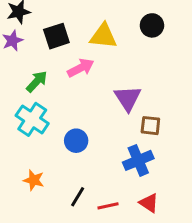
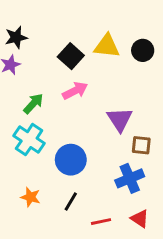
black square: (56, 36) -> (71, 56), moved, turned -30
yellow triangle: (103, 36) -> (107, 46), moved
blue circle: (76, 141) -> (71, 160), size x1.4
black line: (78, 197) -> (71, 201), moved

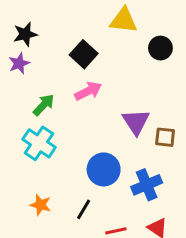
yellow triangle: (107, 46) -> (124, 20), moved
brown square: (141, 145) -> (165, 137), moved
blue circle: (71, 160) -> (104, 169), moved

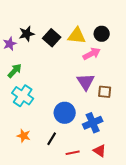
yellow triangle: (124, 20) -> (77, 36), moved
black star: (25, 34) -> (27, 34), moved
pink arrow: (88, 91) -> (92, 54), moved
green arrow: (44, 105) -> (15, 71), moved

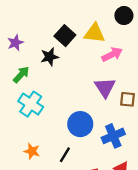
black star: (27, 34) -> (50, 57), moved
black circle: (102, 34) -> (124, 16), moved

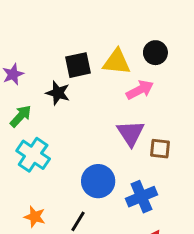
black circle: (124, 16) -> (155, 53), moved
black square: (65, 36) -> (78, 65), turned 36
black star: (50, 57) -> (58, 93), turned 30

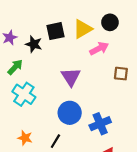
yellow triangle: (117, 62) -> (83, 29), turned -36
black star: (58, 93) -> (34, 44), moved
purple triangle: (131, 133) -> (71, 77), moved
brown square: (160, 149) -> (121, 74), moved

